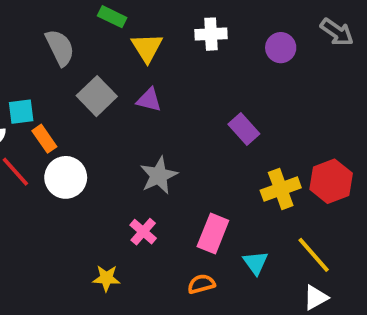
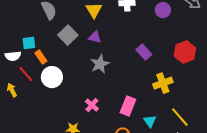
gray star: (159, 175) -> (100, 64), moved
red hexagon: (331, 181) -> (185, 52), moved

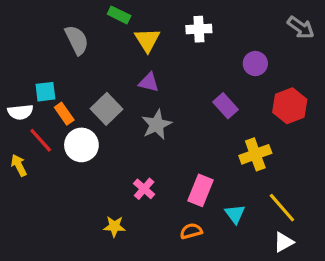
purple circle: (163, 10) -> (255, 64), moved
gray square: (68, 35) -> (107, 109), moved

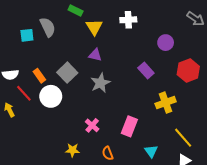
cyan square: (45, 92) -> (27, 35), moved
cyan triangle: (235, 214) -> (151, 151), moved
orange semicircle: (191, 231) -> (108, 153), moved, turned -96

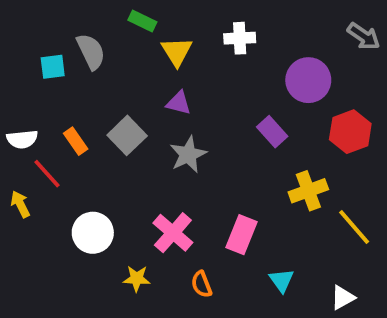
purple circle: (166, 43) -> (308, 80), size x1.5
white circle: (51, 96) -> (93, 233), moved
pink cross: (92, 125) -> (173, 233), size x1.5
yellow line: (183, 138) -> (354, 227), moved

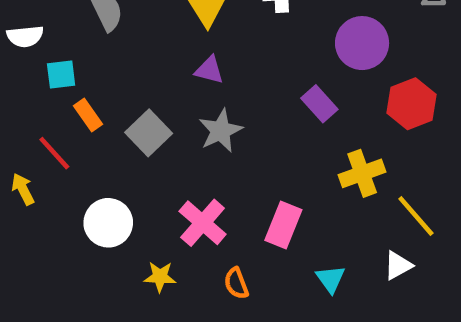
cyan square: (53, 67) -> (61, 75), moved
gray square: (127, 135) -> (149, 133), moved
white semicircle: (22, 139) -> (25, 36), moved
white triangle: (343, 298) -> (398, 265), moved

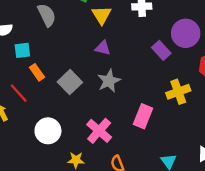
purple rectangle: (319, 104) -> (161, 50), moved
yellow cross: (362, 173) -> (178, 92), moved
pink rectangle: (283, 225) -> (143, 116), moved

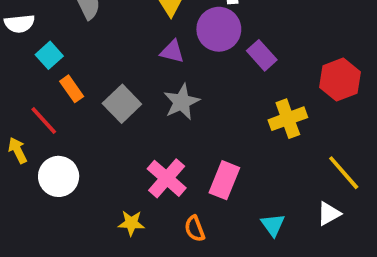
purple circle: (186, 33) -> (219, 29), moved
cyan square: (22, 50) -> (49, 55), turned -35
pink rectangle: (143, 116) -> (224, 180), moved
white circle: (48, 131) -> (59, 176), moved

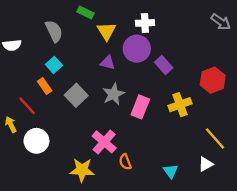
cyan square: (49, 55) -> (54, 65), moved
pink rectangle: (224, 180) -> (140, 107), moved
yellow star: (131, 223) -> (82, 170), size x1.5
orange semicircle: (195, 229) -> (125, 162), moved

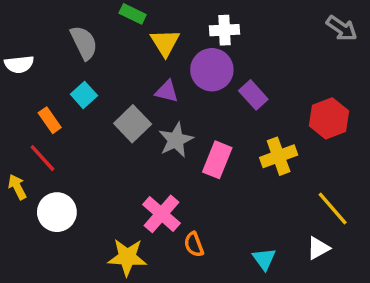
orange rectangle: (45, 86) -> (50, 120), moved
gray square: (76, 95) -> (133, 124), moved

